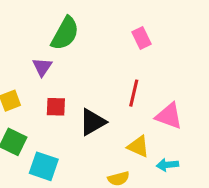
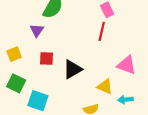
red line: (134, 93) -> (102, 31), moved

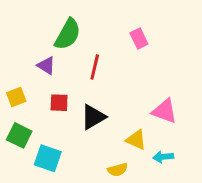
purple triangle: (37, 30) -> (46, 66), turned -32
red line: (102, 31) -> (95, 67), moved

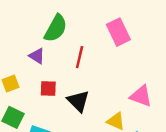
pink rectangle: (139, 38) -> (118, 32), size x1.5
black triangle: (93, 117) -> (78, 101), turned -45

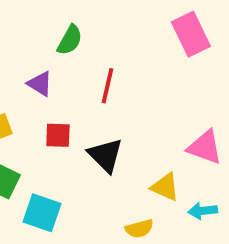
green semicircle: (56, 28) -> (70, 40), size x0.7
pink rectangle: (118, 32) -> (191, 34), moved

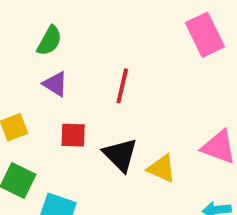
green semicircle: (70, 40) -> (49, 41), moved
yellow triangle: (165, 187) -> (162, 169), moved

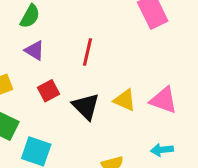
red square: (73, 135) -> (49, 91), turned -30
yellow triangle: (162, 169) -> (125, 100), moved

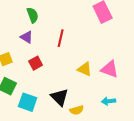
green semicircle: (30, 16) -> (33, 15), moved, turned -49
black triangle: (86, 106) -> (60, 97), moved

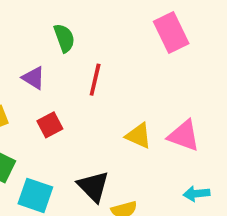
green semicircle: (33, 15) -> (64, 38), moved
cyan arrow: (109, 101) -> (196, 194), moved

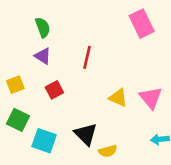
green semicircle: (64, 38) -> (43, 27), moved
pink triangle: (184, 136) -> (151, 98), turned 30

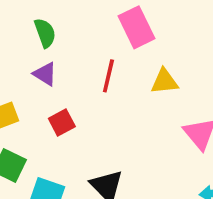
pink rectangle: (142, 24) -> (136, 27), moved
yellow triangle: (118, 98) -> (164, 81), moved, turned -30

